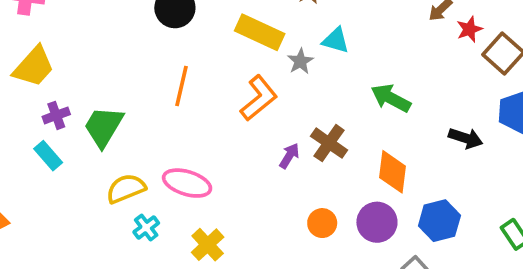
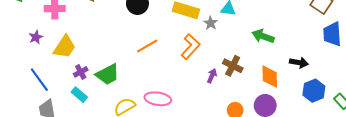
orange line: (182, 86) -> (147, 46), turned 55
green trapezoid: (104, 127) -> (108, 74), turned -140
black arrow: (466, 138) -> (299, 63), moved
blue hexagon: (439, 221) -> (314, 91), moved

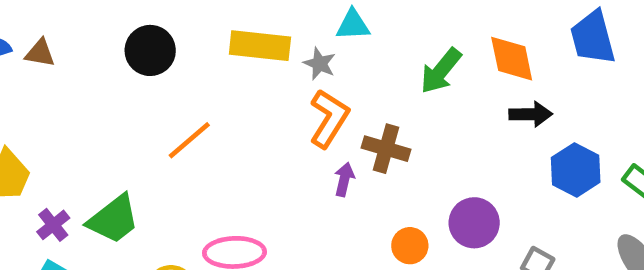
green arrow: (263, 36) -> (441, 71), turned -60
orange L-shape: (191, 47) -> (329, 118), moved
orange diamond: (270, 77) -> (512, 59), moved

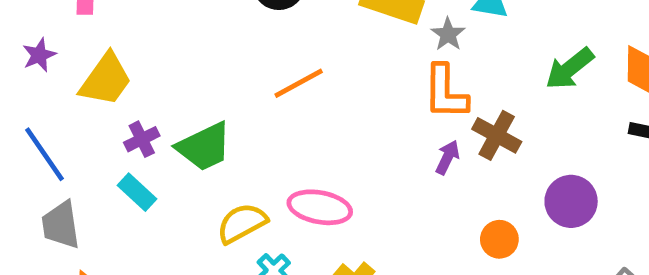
orange L-shape: (329, 118) -> (445, 92), turned 136
purple circle: (474, 223) -> (571, 201), moved

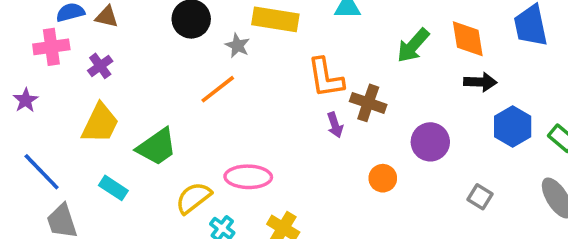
gray star: (448, 34) -> (237, 46), moved
yellow trapezoid: (106, 80) -> (100, 123), moved
purple cross: (142, 139) -> (100, 66), moved
purple arrow: (447, 157) -> (335, 125), turned 145

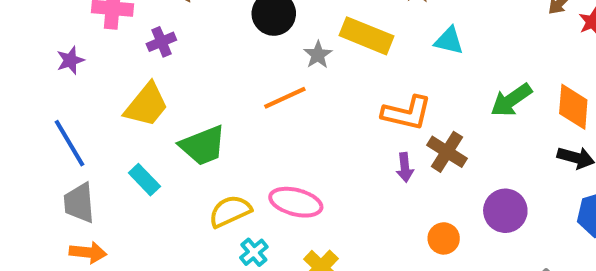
orange L-shape: (326, 78) -> (407, 113), turned -81

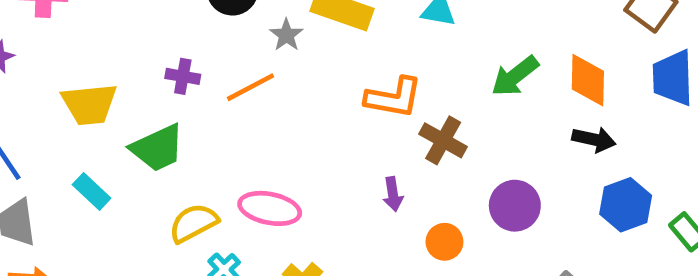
purple cross: (161, 42) -> (183, 76), moved, turned 36
yellow trapezoid: (146, 105) -> (89, 104), turned 48
purple arrow: (405, 167) -> (393, 194), moved

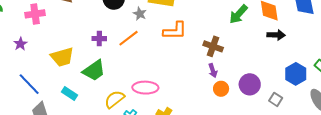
orange L-shape: (394, 98) -> (175, 31), moved
purple arrow: (393, 194) -> (213, 71), moved
blue hexagon: (626, 205) -> (296, 74), moved
purple circle: (515, 206) -> (250, 84), moved

